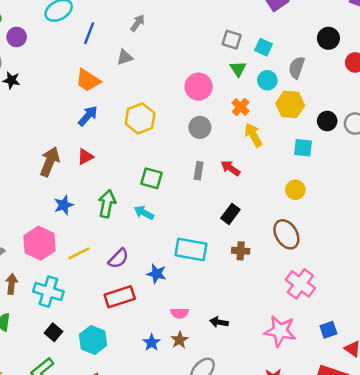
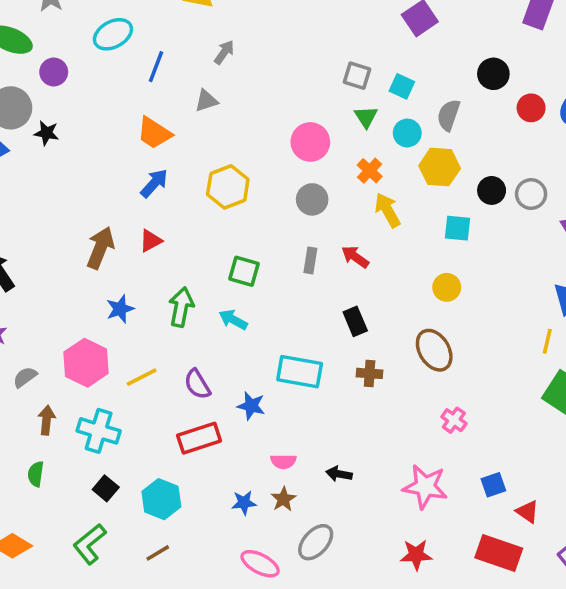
black rectangle: (230, 214) -> (355, 321), turned -60
purple semicircle: (118, 258) -> (197, 384), turned 105
pink cross: (300, 284) -> (454, 420), size x0.6
blue star: (152, 342) -> (244, 503), turned 30

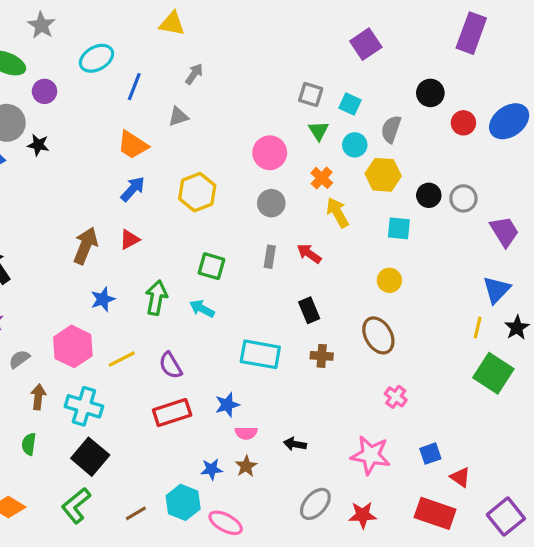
blue star: (251, 406) -> (227, 405), moved, turned -30
black square: (106, 488) -> (90, 457), size x1.6
cyan hexagon: (161, 499) -> (183, 502), moved
gray ellipse: (316, 542) -> (315, 504), moved

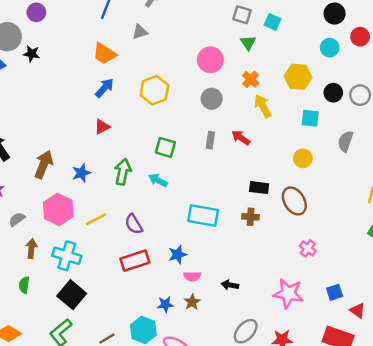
gray semicircle: (391, 129) -> (345, 141), moved
cyan circle: (355, 145) -> (330, 48), moved
brown arrow: (85, 246) -> (44, 164), moved
black rectangle: (309, 310) -> (259, 188), moved, turned -60

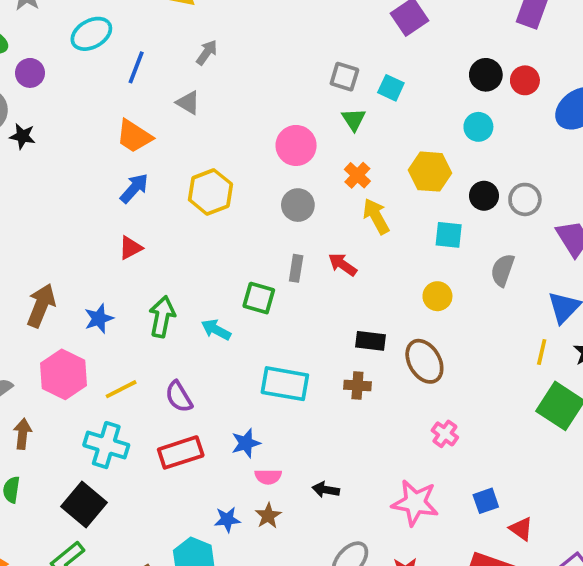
gray triangle: (140, 32) -> (188, 103), turned 49
red circle: (360, 37) -> (525, 80), moved
green square: (165, 147) -> (259, 298), moved
cyan cross: (67, 256) -> (106, 445), moved

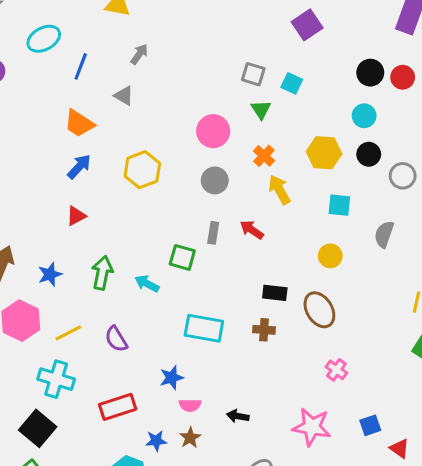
black circle: (484, 196) -> (369, 154), moved
red rectangle: (181, 452) -> (118, 407), moved

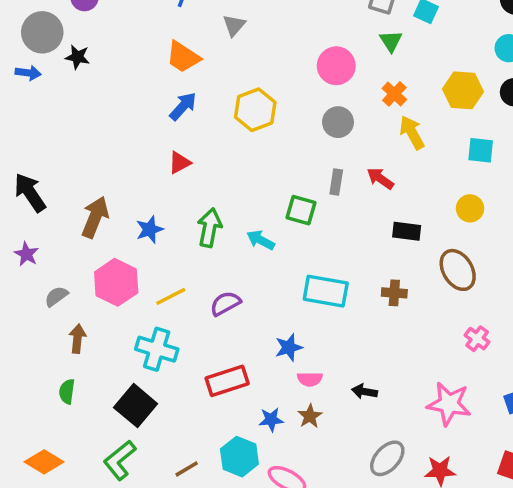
gray triangle: (124, 96) -> (234, 25), turned 40
black rectangle: (275, 293) -> (407, 231), moved
purple semicircle: (116, 339) -> (225, 303), turned 92

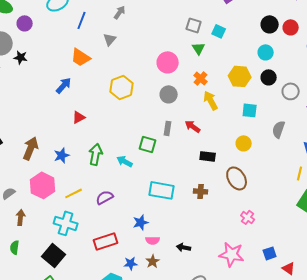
blue arrow: (183, 106) -> (64, 85), moved

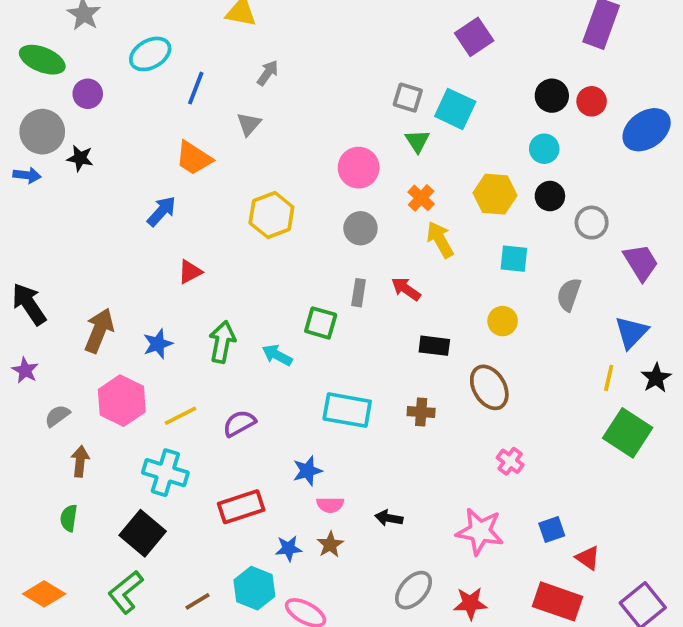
cyan square: (219, 31) -> (455, 109), size x1.5

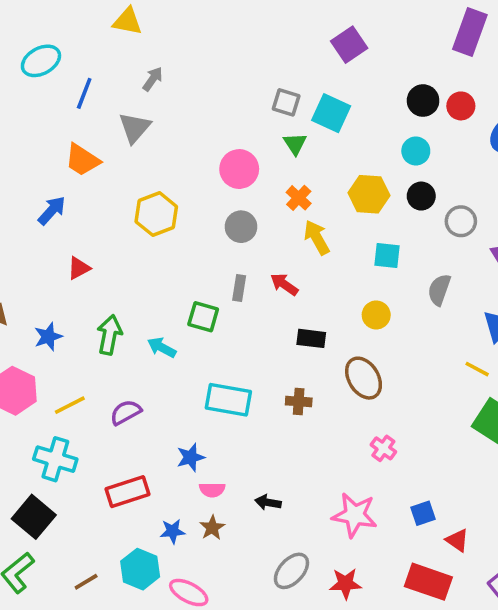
gray triangle: (249, 124) -> (135, 128), size x1.4
yellow line: (609, 378) -> (477, 369), turned -75

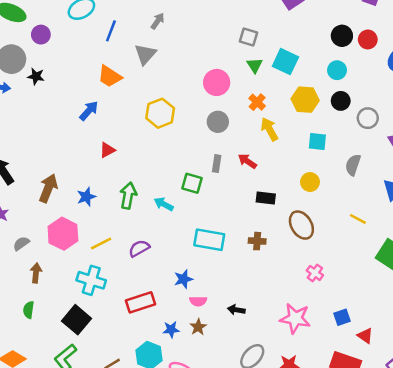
cyan square: (331, 113) -> (285, 62), moved
yellow line: (477, 369) -> (358, 219), moved

